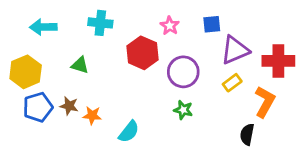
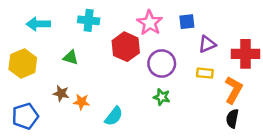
pink star: (170, 26) -> (150, 23), size x1.5
purple triangle: (235, 50) -> (207, 44), size x0.7
yellow rectangle: (232, 83) -> (205, 73), turned 42
blue pentagon: (38, 107) -> (25, 116), moved
black semicircle: (247, 134) -> (232, 119), moved

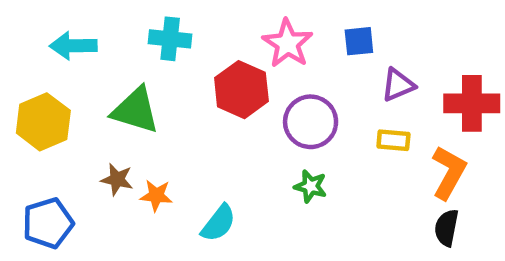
green triangle: (71, 57) -> (135, 110), size x1.6

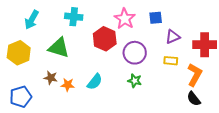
cyan arrow: (73, 46) -> (32, 20), turned -60
cyan semicircle: (218, 223) -> (95, 82), moved
black semicircle: (446, 228) -> (194, 99), turned -49

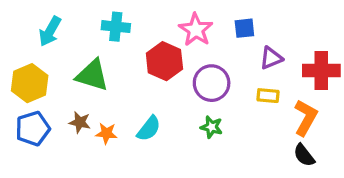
blue pentagon: (21, 97) -> (33, 129), moved

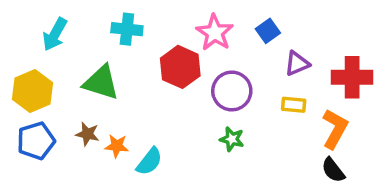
blue square: (244, 28) -> (268, 31), turned -30
cyan semicircle: (149, 129) -> (149, 161), moved

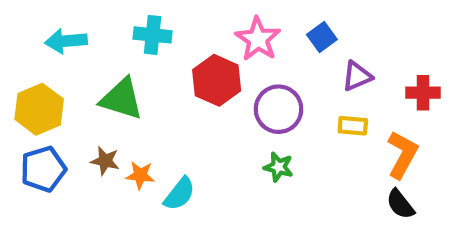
cyan arrow: (55, 34) -> (66, 41), turned 56
red cross: (352, 77) -> (423, 93), size x0.7

